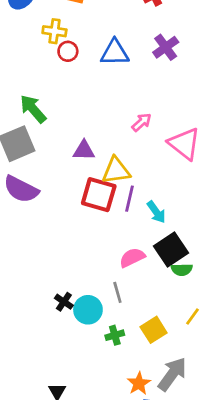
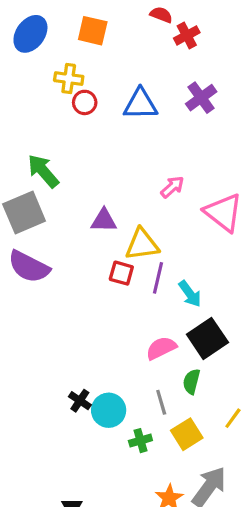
red square: (99, 195) -> (121, 273), size x0.6
green semicircle: (182, 270) -> (192, 382), moved, turned 105
gray line: (117, 292) -> (161, 402), moved

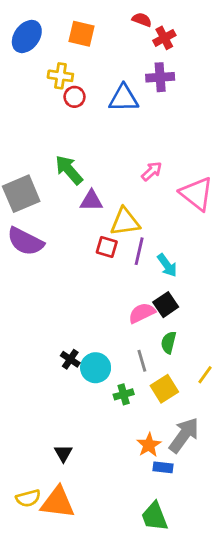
purple cross: (201, 98) -> (160, 77), moved, turned 32
green arrow: (43, 171) -> (69, 170), moved
black square: (207, 338) -> (166, 305), moved, size x0.7

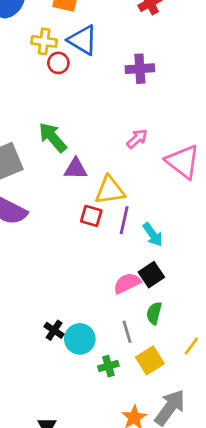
purple cross: (160, 77) -> (140, 69), moved
blue triangle: (124, 98) -> (83, 40), moved, turned 32

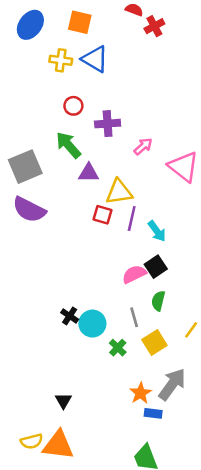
red circle: (58, 63) -> (73, 106), moved
purple cross: (140, 69) -> (108, 124), moved
green cross: (108, 366) -> (118, 348), turned -30

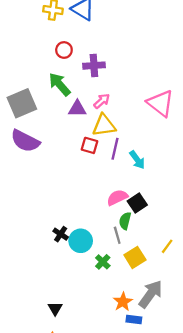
pink arrow: (143, 146) -> (102, 101), moved
black square: (156, 267) -> (137, 203), moved
green semicircle: (158, 301) -> (125, 221), moved

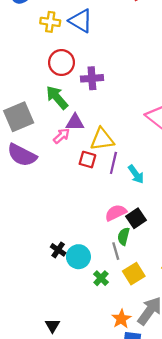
red circle: (64, 50) -> (61, 63), size x1.5
pink arrow: (102, 101) -> (61, 136), moved

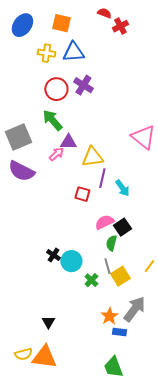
blue triangle: (81, 21) -> (73, 52), turned -35
purple cross: (92, 78) -> (83, 85), moved, turned 36
red square: (87, 160) -> (82, 194), moved
gray line: (116, 251) -> (107, 266), moved

